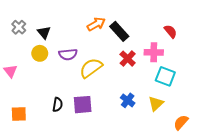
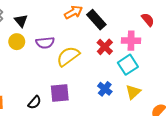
cyan square: (165, 76) -> (128, 65), moved, turned 36
black semicircle: (58, 105) -> (35, 102), moved, turned 32

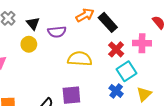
purple semicircle: (45, 43) -> (57, 32), moved
yellow semicircle: (68, 56) -> (80, 59), turned 40
cyan square: (128, 65) -> (126, 71), moved

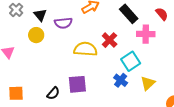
black rectangle: (108, 22) -> (129, 14), moved
red cross: (116, 49) -> (110, 40), moved

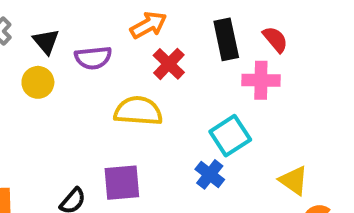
black rectangle: (129, 14) -> (226, 39), turned 30
red semicircle: (162, 14) -> (275, 39), moved
red cross: (110, 40) -> (169, 64), moved
yellow triangle: (148, 83) -> (294, 181), moved, turned -42

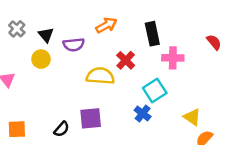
red semicircle: (275, 39) -> (214, 42), moved
red cross: (169, 64) -> (126, 60), moved

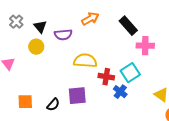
black rectangle: (152, 34) -> (128, 26), turned -30
red cross: (126, 60) -> (106, 77), moved, turned -35
orange square: (17, 129) -> (25, 102), moved

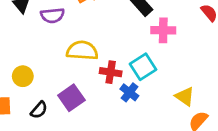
yellow circle: (36, 47) -> (23, 76), moved
purple square: (77, 96) -> (71, 98), turned -30

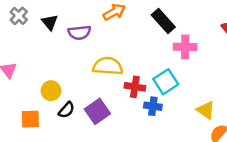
blue cross: (129, 92) -> (153, 106), turned -30
black semicircle: (39, 110) -> (66, 110), moved

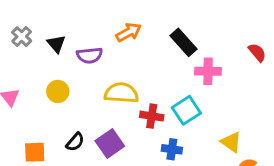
yellow circle: (51, 91) -> (58, 91), moved
blue cross: (153, 106) -> (172, 149), moved

